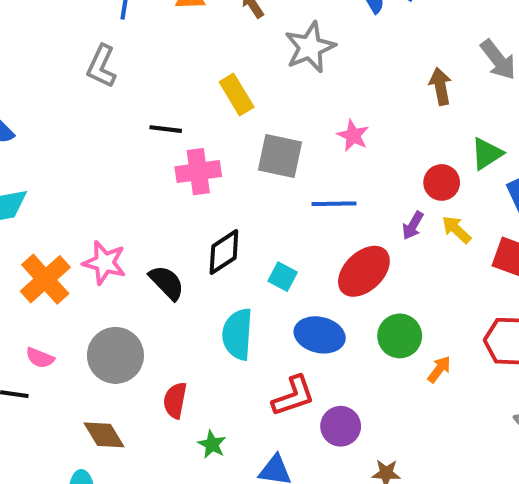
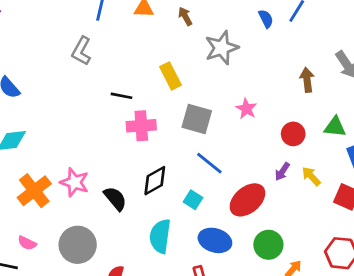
green triangle: (487, 154) -> (335, 127), turned 35
red circle: (442, 182) -> (293, 134), moved
blue line: (334, 204) -> (209, 163), moved, turned 36

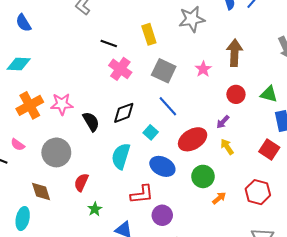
brown arrow: (307, 80) -> (234, 53), moved, size x1.4
pink cross: (141, 126) -> (120, 69), turned 30
yellow arrow: (311, 176) -> (227, 147), moved
pink star: (75, 182) -> (62, 104), turned -30

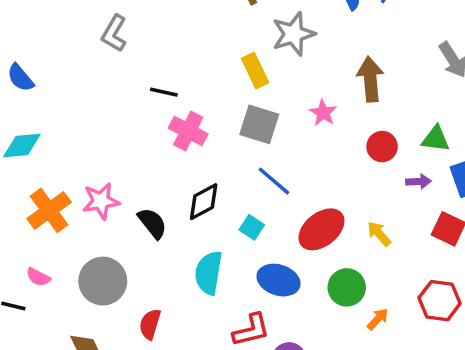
yellow rectangle: (149, 34) -> (255, 71), moved
purple arrow: (223, 122) -> (418, 181), moved, turned -128

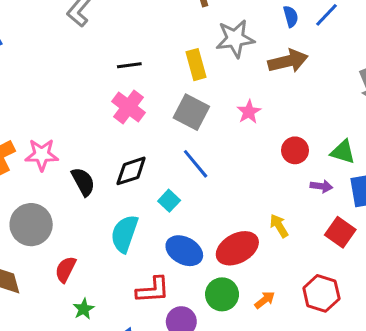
brown arrow: (370, 79) -> (288, 61), moved, turned 72
black line: (164, 92) -> (129, 65), moved, turned -30
red ellipse: (321, 229) -> (237, 248), moved
green circle: (347, 287) -> (222, 294), moved

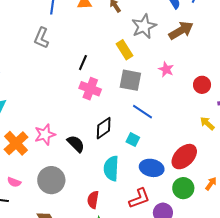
black line: (129, 65) -> (83, 63), turned -42
yellow arrow: (279, 226) -> (207, 123), moved
red semicircle: (66, 269) -> (93, 200), moved

